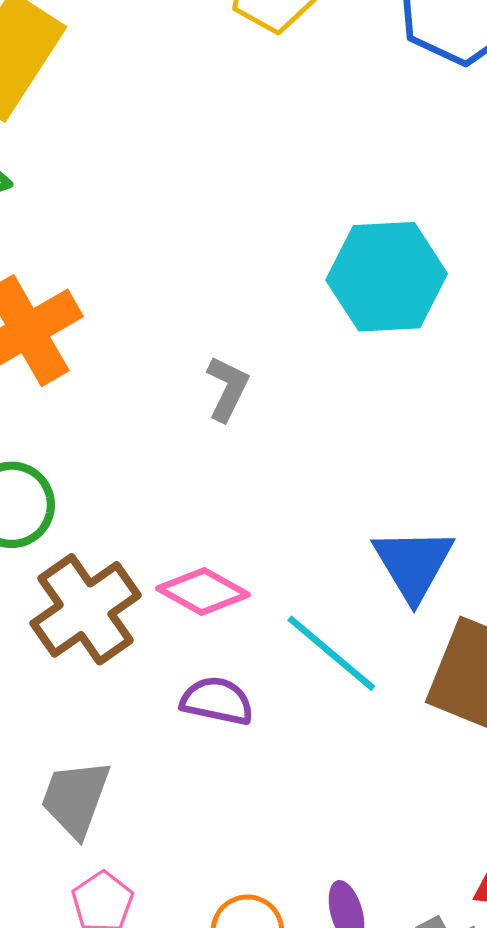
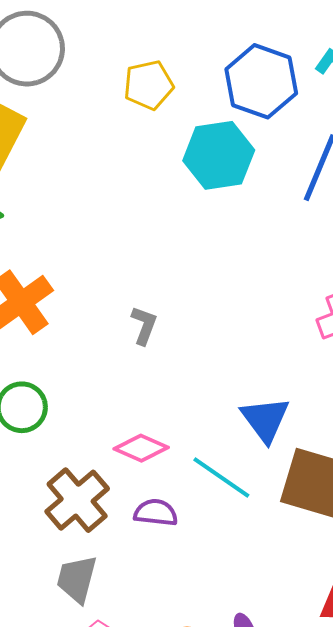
cyan hexagon: (387, 277) -> (219, 155), moved
brown cross: (86, 609) -> (77, 500), moved

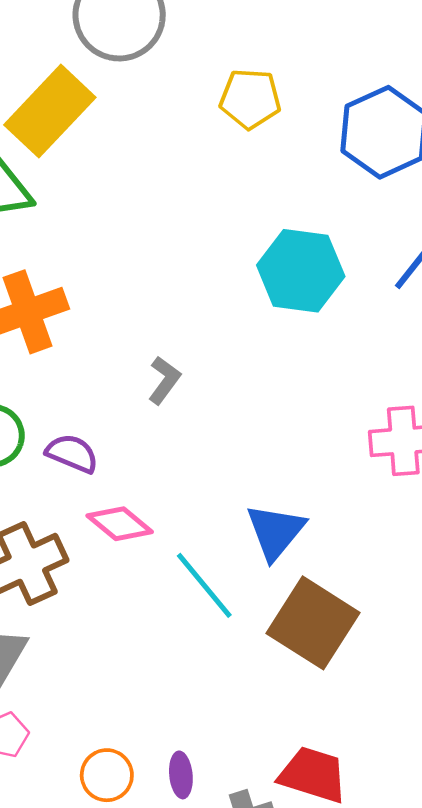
cyan hexagon: (219, 155) -> (301, 271), moved
purple semicircle: (156, 513) -> (72, 453), moved

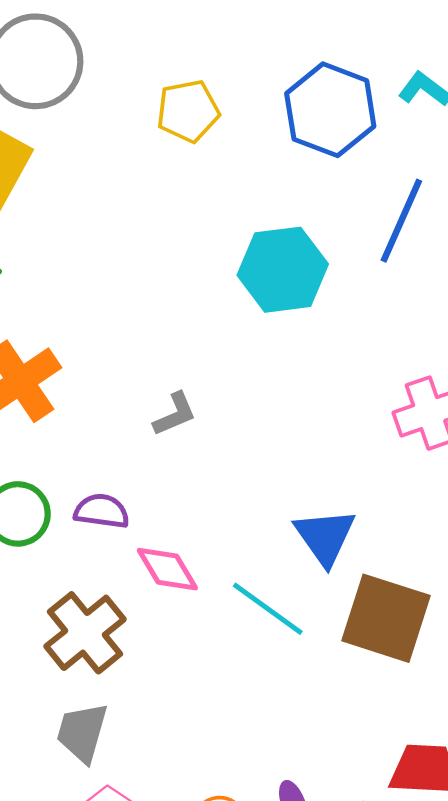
gray L-shape: (164, 380) -> (175, 414), turned 45
pink diamond: (120, 524) -> (167, 569), turned 34

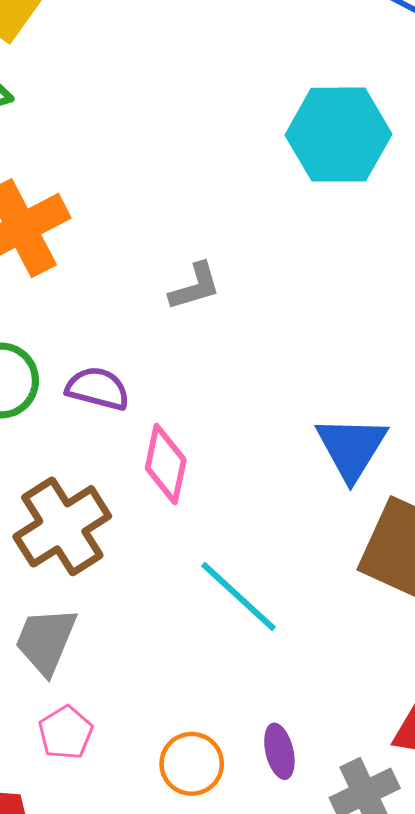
pink diamond: (167, 569) -> (166, 464), turned 36
cyan line: (268, 609) -> (239, 597), moved

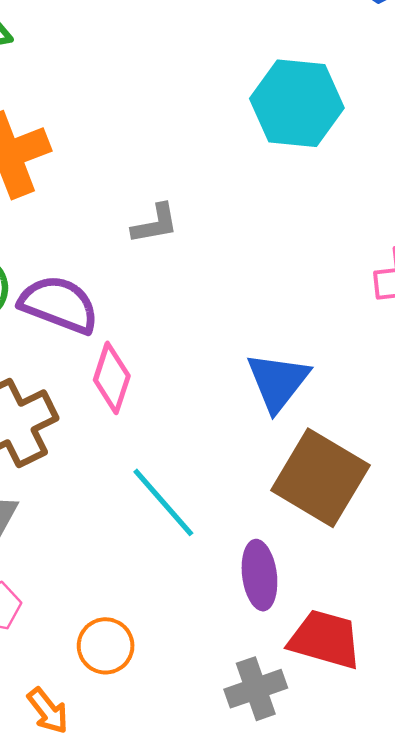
purple semicircle: (98, 388) -> (59, 304), size x1.4
purple ellipse: (279, 751) -> (259, 575), moved, size x1.4

